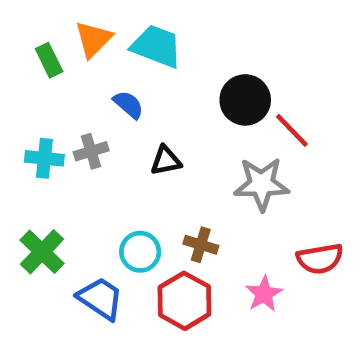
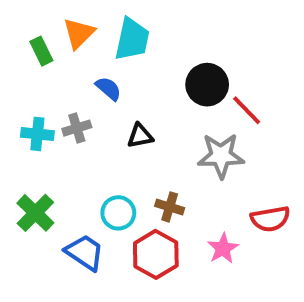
cyan trapezoid: (156, 46) -> (132, 39), turned 81

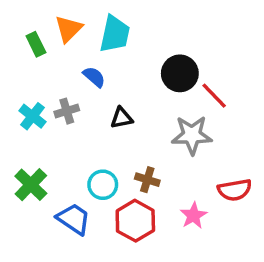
cyan cross: (37, 134) -> (33, 116), turned 32

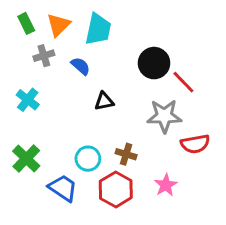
green rectangle: (36, 44) -> (26, 23), moved
gray cross: (67, 111) -> (44, 56), moved
red semicircle: (235, 190) -> (195, 144), moved

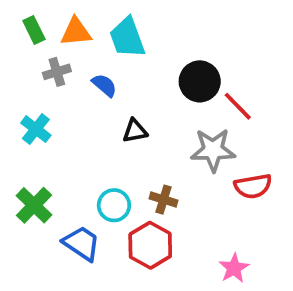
orange triangle: (59, 25) -> (76, 32), turned 40
cyan trapezoid: (98, 29) -> (127, 38), turned 148
pink star: (166, 185) -> (234, 268), moved

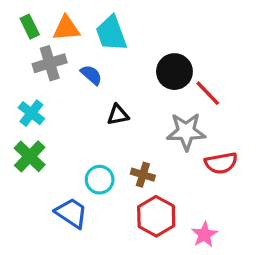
gray cross: (57, 72) -> (50, 63), size x1.4
green cross: (34, 205) -> (30, 156), moved
red hexagon: (150, 245) -> (156, 216), moved

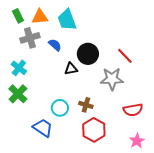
black circle: (174, 72) -> (88, 54), moved
red semicircle: (221, 163) -> (133, 110), moved
pink star: (204, 235) -> (137, 141), moved

